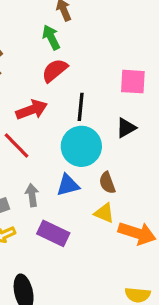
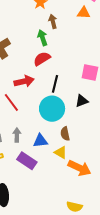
blue triangle: (68, 185) -> (40, 141), moved

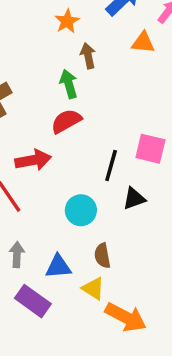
black line: (55, 84) -> (111, 166), moved
cyan circle: (52, 109) -> (81, 210), size x0.7

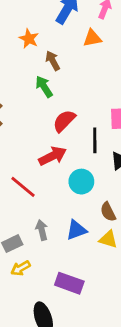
red semicircle: (66, 121) -> (64, 121), moved
red arrow: (33, 160) -> (53, 156), moved
purple rectangle: (33, 301) -> (69, 283), moved

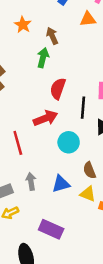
orange star: (29, 39) -> (23, 25), moved
green arrow: (44, 87) -> (43, 58), turned 42
red semicircle: (64, 121) -> (58, 89), turned -30
red line: (23, 187) -> (18, 143), turned 30

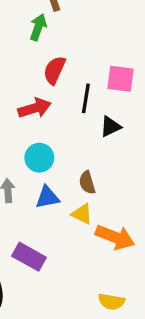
cyan circle: (69, 142) -> (39, 158), moved

